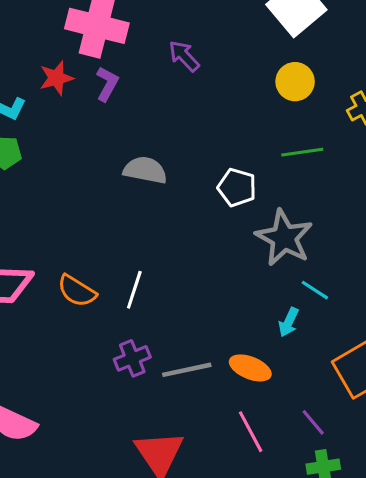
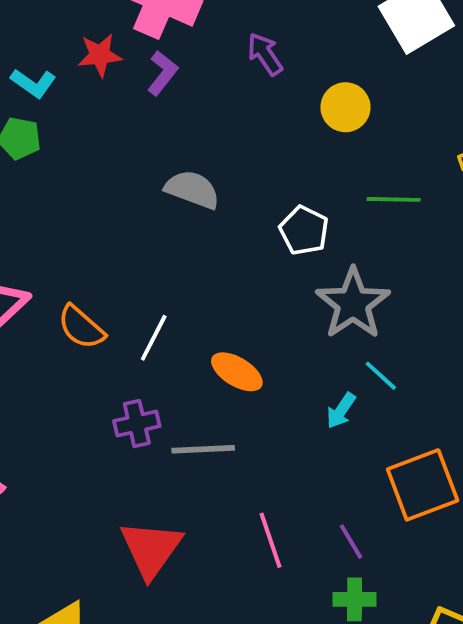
yellow circle: (295, 82) -> (345, 107), moved
orange ellipse: (250, 368) -> (237, 372), moved

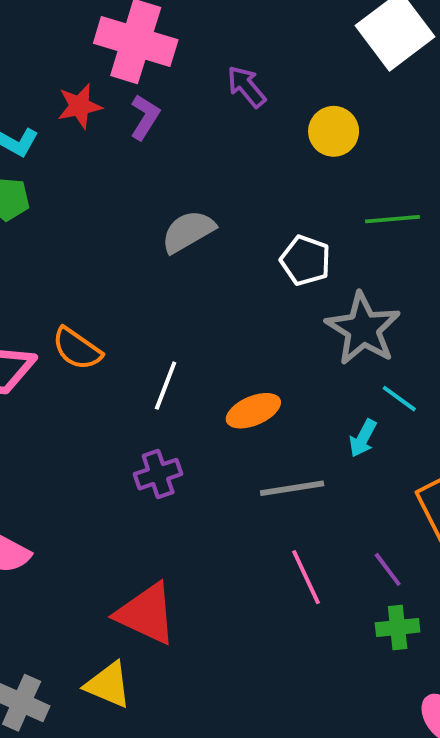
gray semicircle: (192, 189) -> (188, 231), turned -44
orange semicircle: (81, 327) -> (77, 349), moved
orange ellipse: (237, 372) -> (253, 411), turned -48
gray line: (203, 449) -> (292, 488), moved
red triangle: (151, 549) -> (146, 614), moved, turned -34

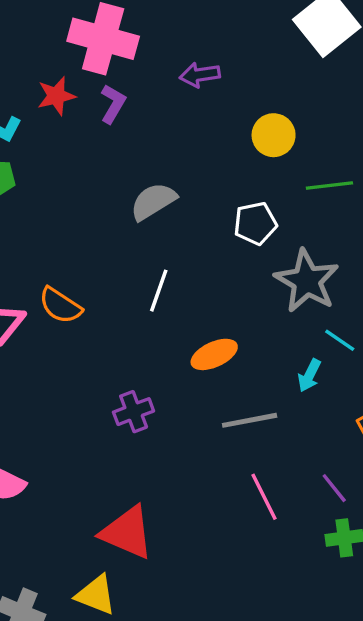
purple arrow: (246, 87) -> (200, 75), turned -57
yellow circle: (334, 131) -> (274, 135), moved
white pentagon: (305, 260) -> (255, 223), turned -30
white line: (166, 386) -> (159, 291), moved

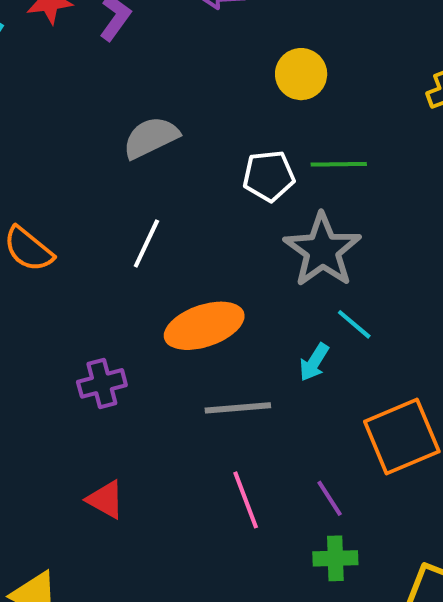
green line: (329, 185) -> (339, 164), moved
orange ellipse: (214, 354) -> (204, 326), size x1.4
red triangle: (127, 532) -> (106, 499), moved, size x0.6

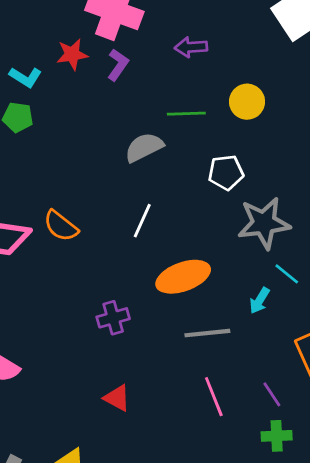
green line: (339, 164) -> (186, 114), moved
gray star: (322, 250) -> (264, 223), turned 30

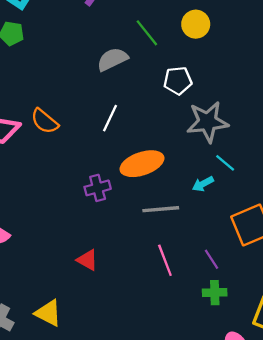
green line: (186, 114) -> (147, 33), turned 52
cyan arrow: (259, 301) -> (203, 184), turned 30
purple cross: (113, 318) -> (98, 188), moved

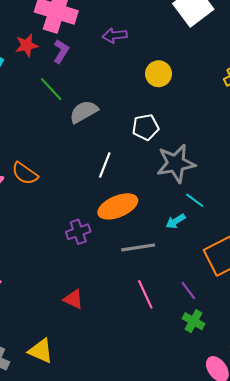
green line: (147, 33) -> (51, 89), moved
white line: (110, 118) -> (105, 165), moved
green cross: (215, 293) -> (194, 321), turned 35

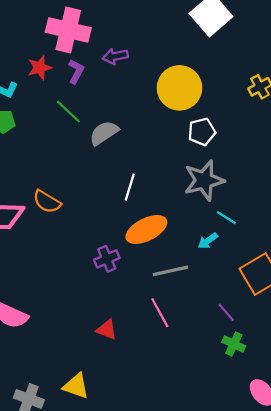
purple arrow: (115, 35) -> (115, 56), moved
yellow circle: (159, 74) -> (179, 88), size x1.6
white pentagon: (146, 127) -> (202, 132), moved
pink line: (145, 294) -> (160, 313), moved

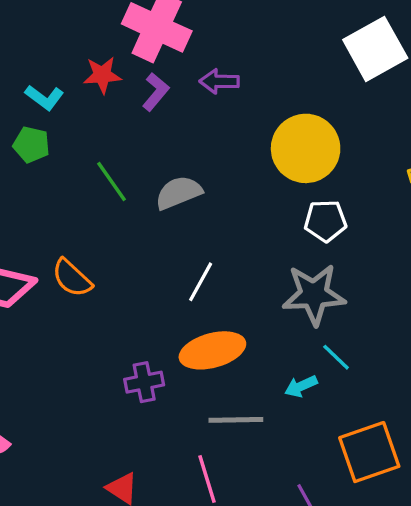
green line: (68, 112) -> (112, 181), moved

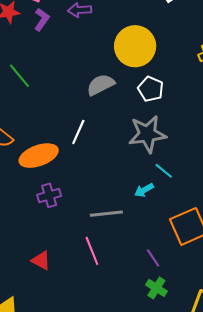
gray semicircle: (179, 193) -> (101, 85), moved
white pentagon: (325, 221) -> (151, 89), turned 30
orange ellipse: (212, 350) -> (39, 156), moved

